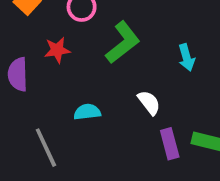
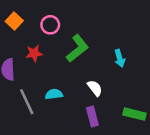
purple rectangle: (170, 144) -> (92, 117), moved
gray line: (46, 148) -> (27, 102), moved

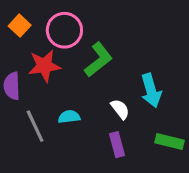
pink circle: (50, 25) -> (64, 30), size x1.5
red star: (34, 53) -> (44, 66), size x1.5
cyan arrow: (120, 58) -> (151, 91), moved, size x1.5

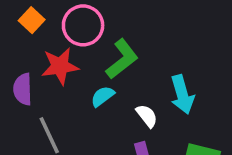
cyan semicircle: (69, 117) -> (103, 96), moved, turned -30

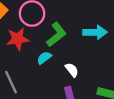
cyan arrow: (182, 95) -> (95, 32), moved, turned -75

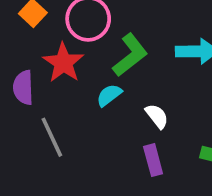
red star: (18, 39) -> (63, 63), turned -30

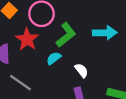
gray line: (52, 137) -> (20, 83), turned -30

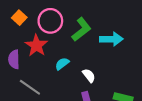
green L-shape: (66, 35) -> (81, 29), moved

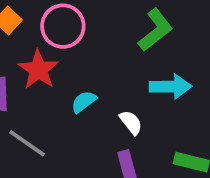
green L-shape: (81, 29) -> (155, 30), moved
cyan arrow: (111, 39) -> (171, 87), moved

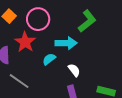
cyan arrow: (171, 87) -> (66, 43), moved

